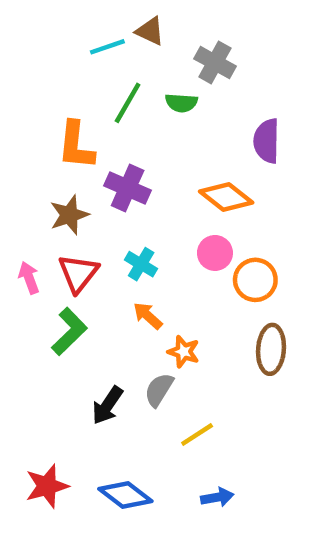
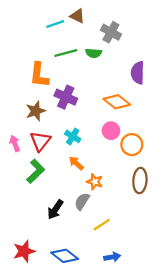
green line: (128, 103) -> (66, 53), turned 45

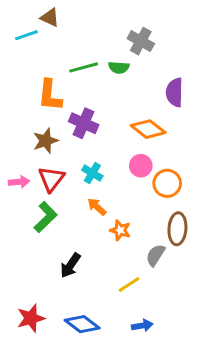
brown triangle: (77, 16) -> (50, 18), moved
cyan line: (55, 24) -> (26, 35), moved
pink arrow: (15, 143) -> (19, 182), turned 105
gray semicircle: (82, 201) -> (155, 255), moved

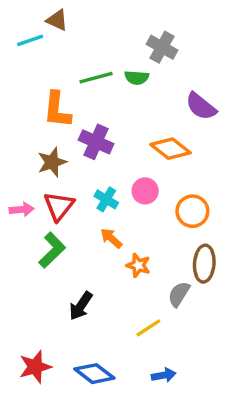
purple semicircle: (175, 92) -> (201, 106), turned -52
pink circle: (141, 166) -> (145, 191), moved

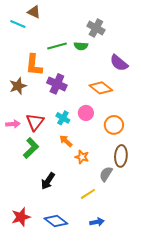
cyan line: (30, 40) -> (18, 24), turned 42
brown star: (52, 162) -> (18, 86), moved

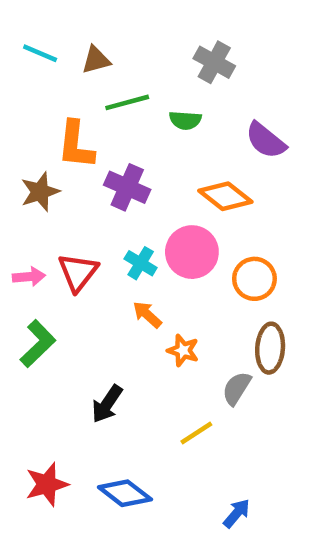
brown triangle: (34, 12) -> (96, 60), moved, turned -40
green semicircle: (81, 46) -> (185, 120), moved
pink circle: (86, 113) -> (192, 252), size x1.5
green L-shape: (31, 148) -> (38, 344), moved
blue arrow: (97, 222) -> (237, 513), moved, turned -40

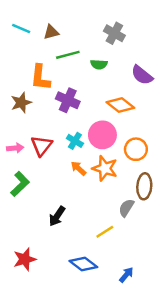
orange star: (183, 350) -> (105, 168), moved, size x1.5
blue diamond: (125, 493) -> (83, 264), moved

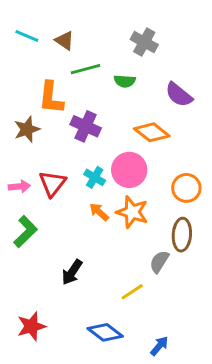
brown triangle: (51, 32) -> (65, 41), turned 49
orange circle: (136, 149) -> (186, 188), moved

